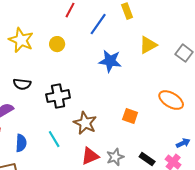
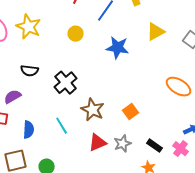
yellow circle: (57, 44) -> (76, 34), moved
black cross: (58, 96) -> (66, 83), turned -30
orange square: (130, 116) -> (131, 112), moved, turned 35

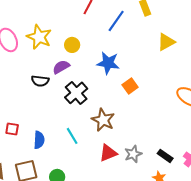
yellow circle: (76, 34) -> (72, 45), moved
blue star: (118, 48) -> (108, 63), moved
purple semicircle: (13, 97) -> (61, 67), moved
orange square: (131, 112) -> (130, 86), moved

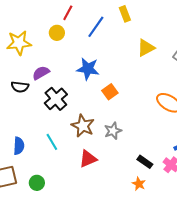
yellow star: (39, 37) -> (19, 43), turned -30
yellow circle: (72, 45) -> (57, 33), moved
gray star: (133, 154) -> (113, 131), moved

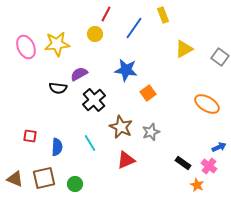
orange star: (139, 184) -> (197, 185), moved

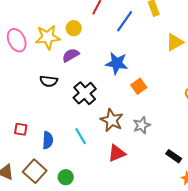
yellow circle: (95, 34) -> (74, 28), moved
purple semicircle: (79, 74) -> (71, 55), moved
brown square: (44, 178) -> (35, 171), turned -35

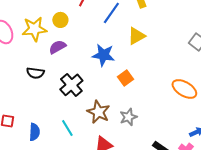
yellow triangle: (175, 42) -> (136, 36), moved

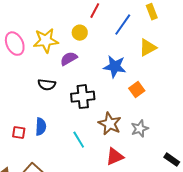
yellow circle: (60, 20) -> (80, 33), moved
black cross: (71, 85) -> (83, 97), turned 35
blue semicircle: (34, 132) -> (41, 127), moved

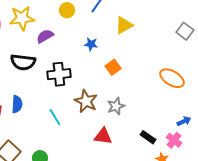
yellow circle: (80, 33) -> (67, 10), moved
blue star: (115, 67) -> (91, 44), size x0.6
black semicircle: (47, 85) -> (23, 62), size x1.4
red triangle: (115, 157) -> (103, 136), moved, turned 30

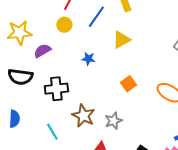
orange square: (113, 67) -> (128, 84), moved

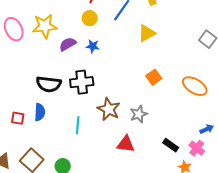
blue star: (88, 59) -> (93, 46), moved
black semicircle: (20, 77) -> (49, 84), moved
cyan line: (52, 132) -> (78, 125), turned 36

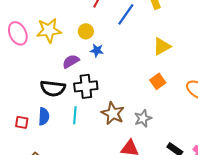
yellow circle: (90, 18) -> (86, 31), moved
yellow triangle: (147, 33) -> (162, 46), moved
purple semicircle: (68, 44) -> (71, 61), moved
cyan line: (78, 125) -> (75, 115), moved

